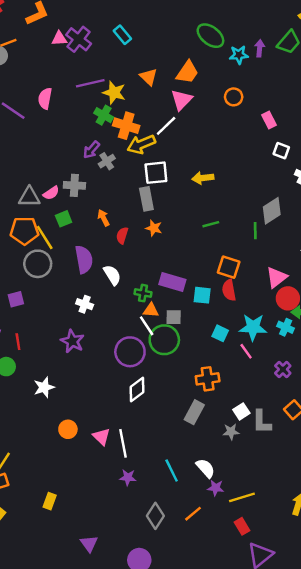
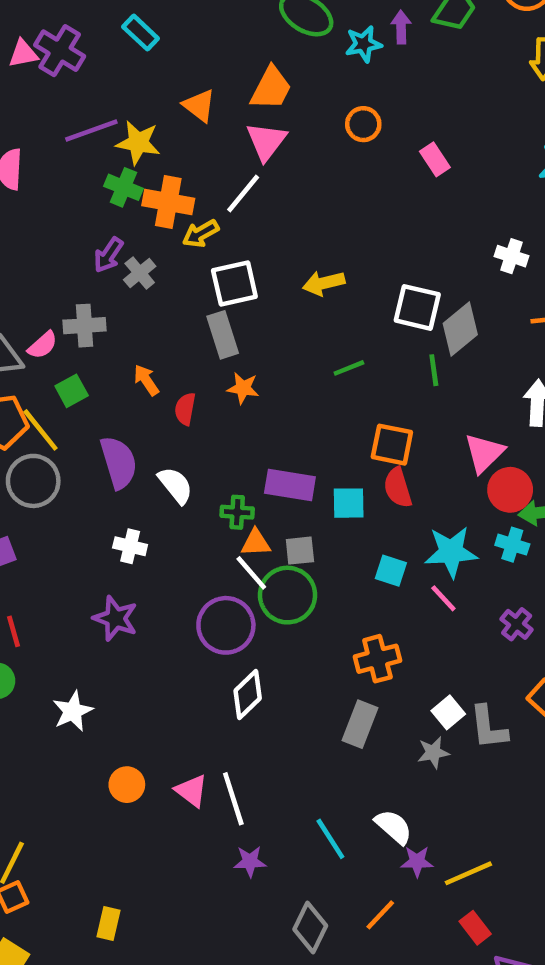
yellow arrow: (141, 144) -> (201, 234), size x0.7
white square: (281, 151) -> (417, 307), moved, size x1.5

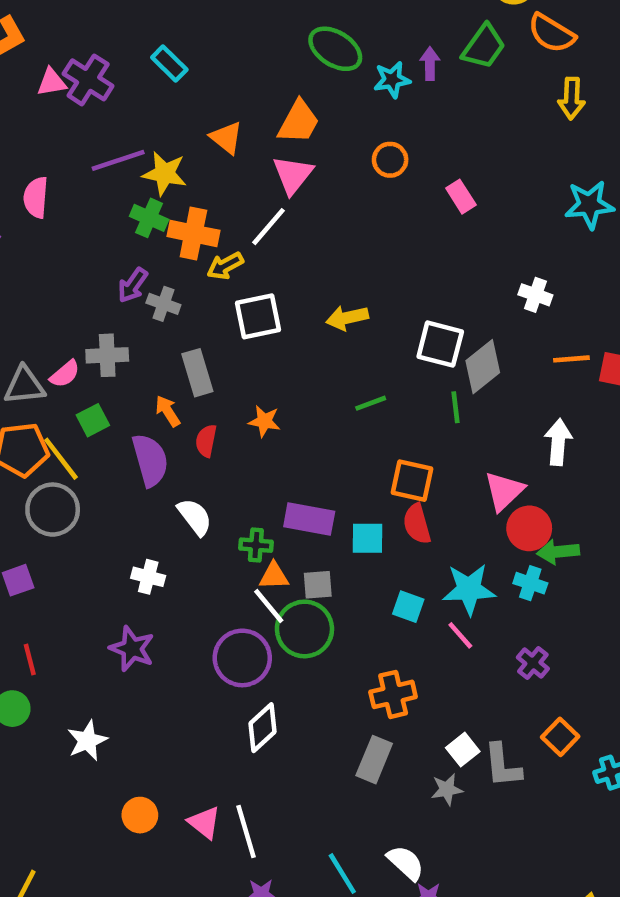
gray cross: (140, 273) -> (163, 304), turned -32
gray rectangle: (223, 335) -> (197, 373), moved
purple semicircle: (119, 462) -> (150, 460), moved

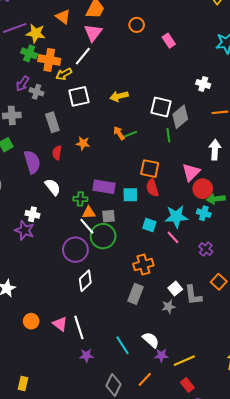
orange arrow: (168, 411) -> (119, 133), moved
purple star: (132, 649) -> (25, 230), moved

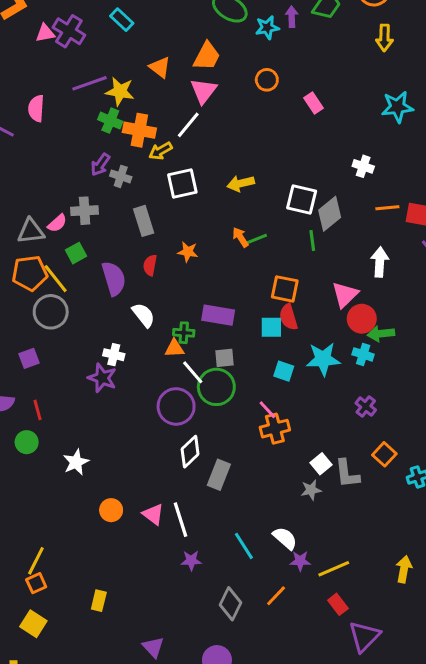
cyan square: (130, 195) -> (271, 327), moved
orange triangle: (89, 213) -> (175, 348), moved
pink line: (173, 237) -> (267, 410), moved
gray rectangle: (136, 294) -> (219, 475), moved

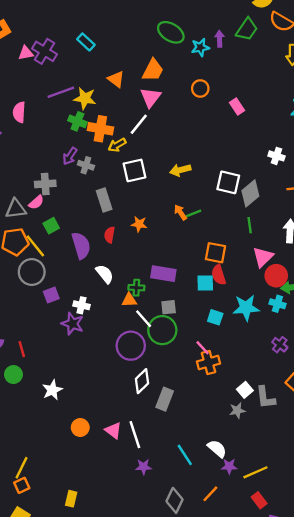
gray cross: (85, 211) -> (45, 184), moved
green line: (312, 240) -> (250, 225), moved
purple square: (29, 358) -> (51, 295), moved

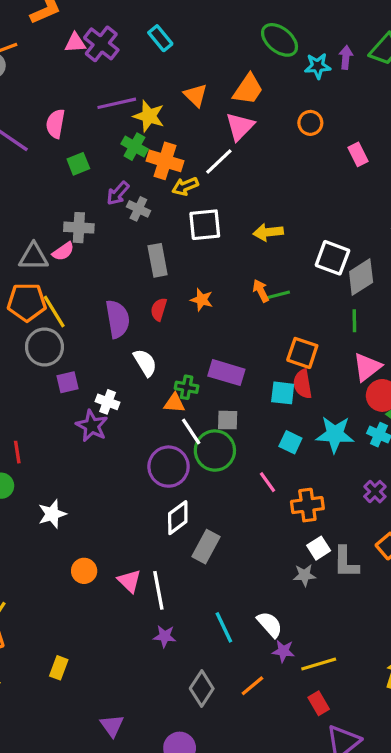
green square: (51, 226) -> (78, 164), moved
orange cross: (208, 363) -> (307, 505), moved

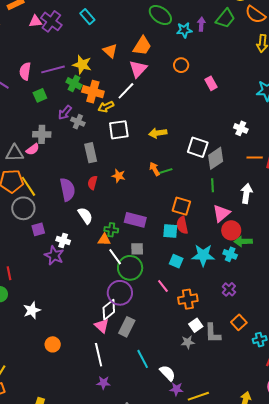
purple line: (117, 103) -> (53, 69), moved
purple circle: (169, 467) -> (120, 293), moved
pink triangle: (129, 581) -> (102, 326), moved
cyan line: (224, 627) -> (143, 359), moved

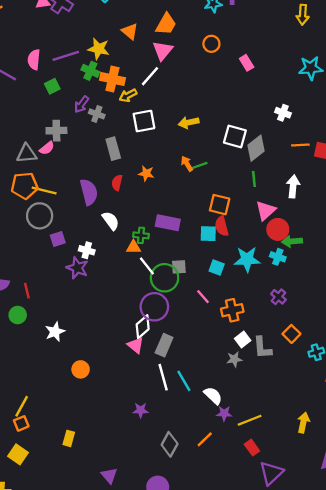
yellow line: (28, 186) -> (44, 190), turned -40
gray square: (137, 249) -> (179, 267), moved
white line: (99, 355) -> (163, 377), moved

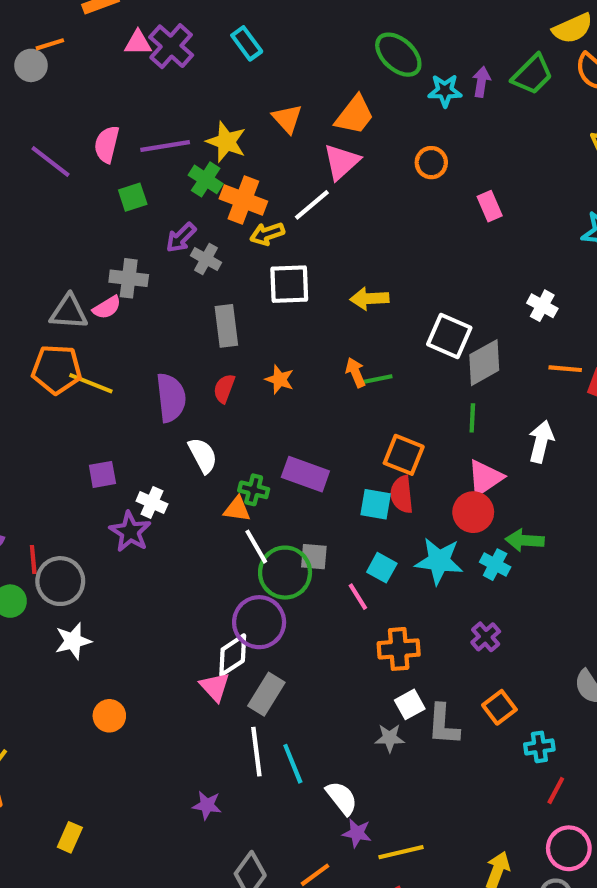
gray circle: (40, 216) -> (60, 581), moved
red circle: (278, 229) -> (473, 512), moved
pink line: (203, 297) -> (358, 597), moved

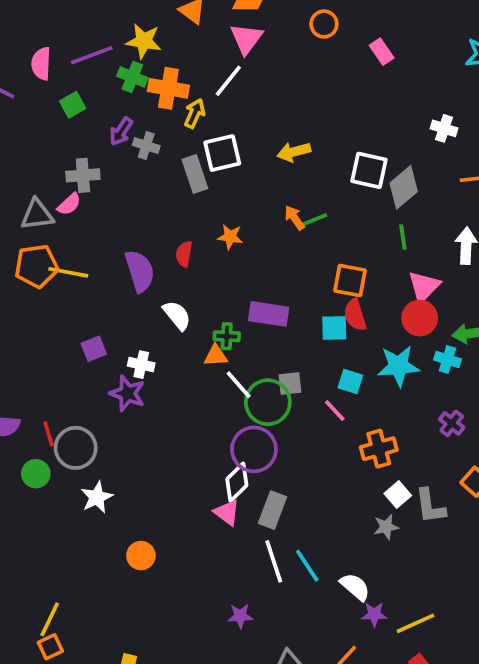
yellow arrow: (267, 234) -> (195, 113), turned 144
gray rectangle: (226, 326) -> (195, 174), moved

